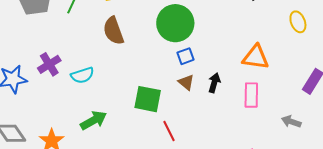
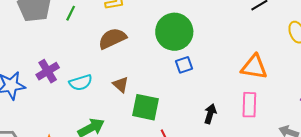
brown semicircle: (113, 31) -> (112, 38), turned 84
brown triangle: (186, 82) -> (121, 85), moved
black arrow: (214, 83) -> (210, 114), moved

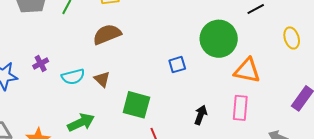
green circle: (174, 32) -> (219, 39), moved
purple cross: (48, 71) -> (41, 63), size x0.7
brown triangle: (121, 85) -> (102, 79), moved

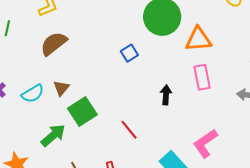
brown triangle: (102, 79) -> (61, 88), turned 42
green square: (136, 105) -> (82, 112), moved, turned -32

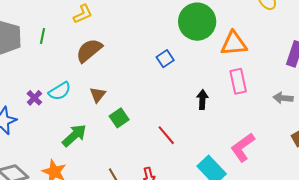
cyan semicircle: (33, 94) -> (60, 91), moved
green square: (82, 112) -> (119, 118), size x0.7
green arrow: (53, 135) -> (74, 135), moved

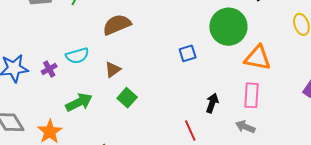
purple cross: (34, 98) -> (49, 69), moved
gray arrow: (283, 98) -> (245, 127), moved
green square: (119, 118) -> (127, 98), turned -30
red line: (166, 135) -> (190, 130), moved

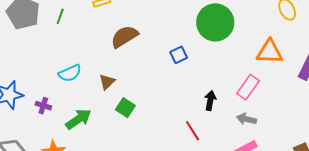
brown semicircle: (117, 25) -> (124, 37), moved
orange triangle: (258, 58) -> (270, 52), moved
purple cross: (49, 69) -> (43, 106), moved, turned -35
pink rectangle: (251, 95) -> (248, 87), turned 40

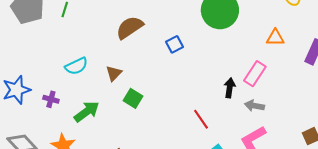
orange triangle: (270, 52) -> (275, 38), size x0.7
blue square: (179, 55) -> (174, 44), moved
black arrow: (210, 101) -> (230, 88), moved

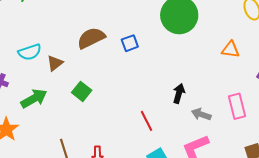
brown semicircle: (130, 27) -> (91, 38), moved
brown triangle: (114, 73) -> (55, 63), moved
pink rectangle: (255, 74) -> (237, 106), moved, turned -55

